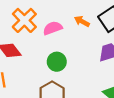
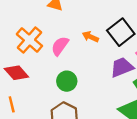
pink semicircle: (53, 28) -> (60, 46), turned -30

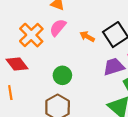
pink semicircle: (60, 46) -> (58, 28), moved

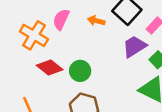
red diamond: (17, 64) -> (50, 68), moved

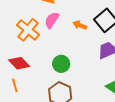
red diamond: (50, 68) -> (19, 63), moved

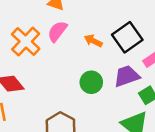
green circle: (61, 64) -> (91, 82), moved

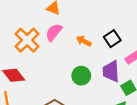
black square: (127, 37) -> (112, 39), size x0.7
purple trapezoid: (127, 76) -> (111, 71), turned -75

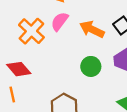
orange arrow: (84, 41) -> (92, 29), size x1.5

